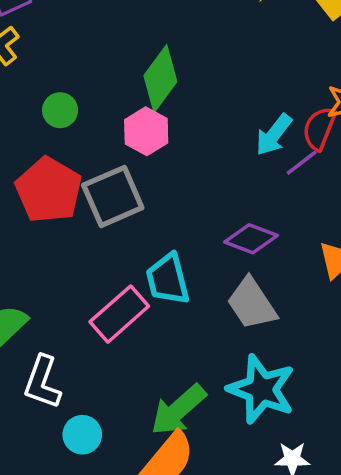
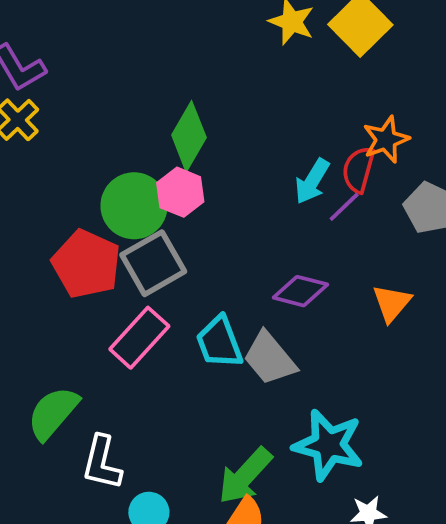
green circle: (60, 110) -> (134, 206), moved, size x1.8
gray trapezoid: (252, 304) -> (270, 358), moved
pink rectangle: (119, 314) -> (139, 338), moved

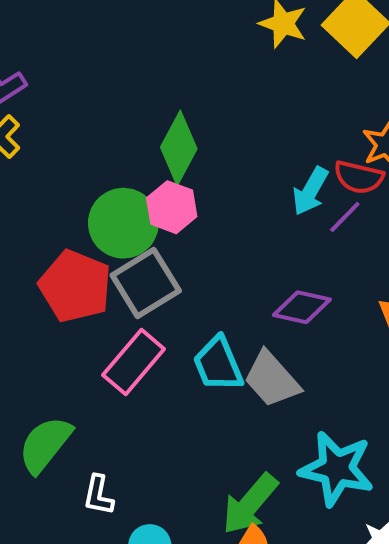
red semicircle: (358, 170) -> (359, 177), turned -90
white L-shape: (102, 463) -> (98, 495), size x0.7

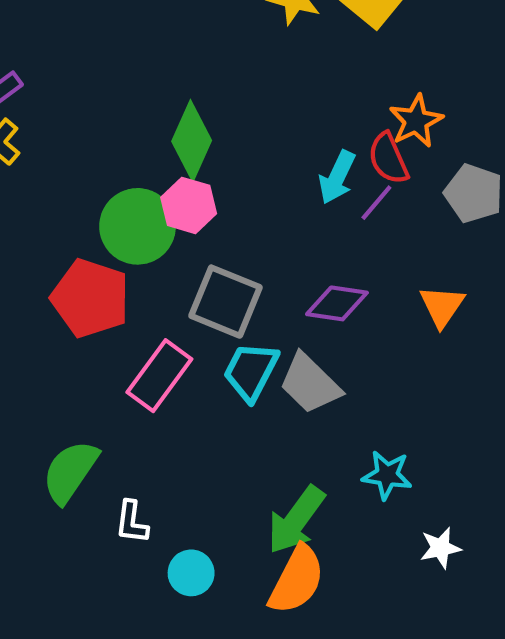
red semicircle: (359, 177) -> (388, 158), turned 57
gray square: (146, 283) -> (226, 302), moved, turned -32
cyan trapezoid: (218, 364) -> (251, 371), turned 54
cyan star: (337, 469) -> (387, 475), size x0.6

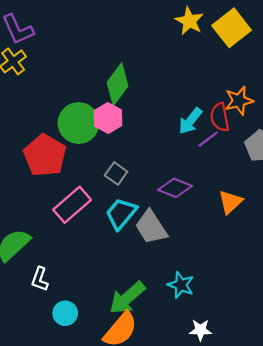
gray square: (226, 302) -> (116, 173), size x0.6

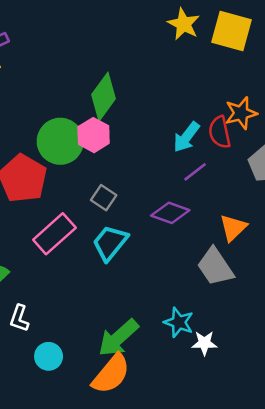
yellow square: (232, 28) -> (231, 31), turned -36
purple line: (208, 139) -> (195, 172), moved
gray trapezoid: (151, 227) -> (215, 267), moved
white star: (200, 330) -> (204, 343), moved

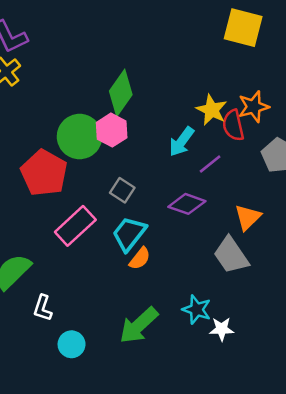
yellow star: (184, 24) -> (212, 110), moved
cyan arrow: (186, 137) -> (181, 142), moved
orange semicircle: (111, 374) -> (140, 259), moved, size x0.6

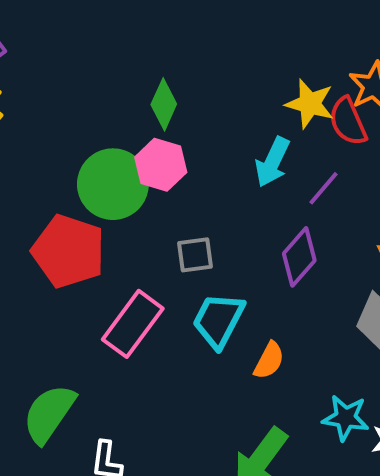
green diamond: (121, 93) -> (164, 104), size x0.7
gray square: (122, 190) -> (195, 255), turned -30
purple diamond: (187, 204) -> (299, 257), turned -57
orange semicircle: (140, 259) -> (269, 360), moved

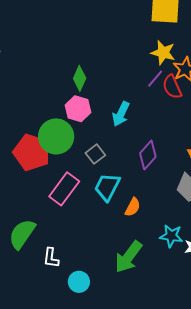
yellow star: (310, 104) -> (163, 53), moved
cyan arrow: (272, 162) -> (121, 114), moved
green circle: (113, 184) -> (56, 136), moved
purple line: (323, 188) -> (155, 79), moved
gray square: (195, 255) -> (95, 154), turned -30

